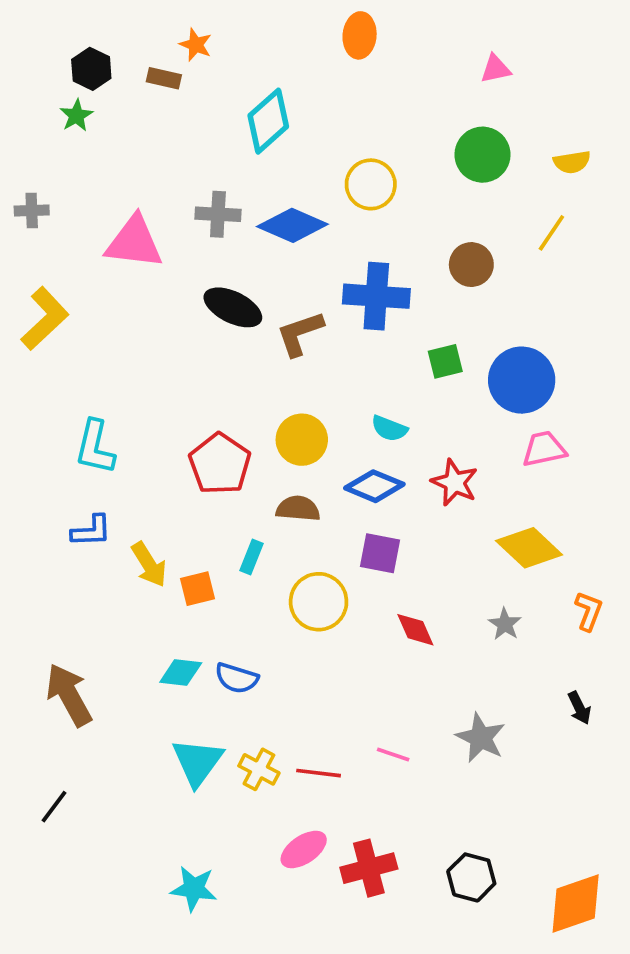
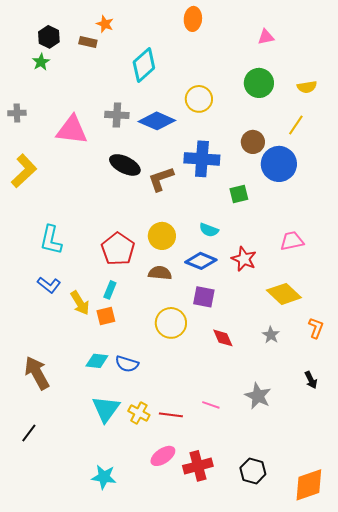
blue circle: (522, 380) -> (279, 164), moved
blue L-shape: (91, 531) -> (49, 285), turned 40
cyan rectangle: (251, 557) -> (110, 290), moved

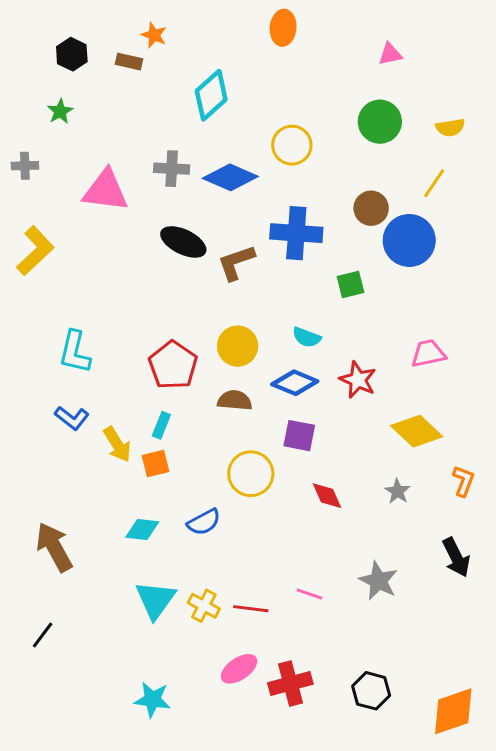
green star: (41, 62) -> (60, 111), moved
blue semicircle: (127, 364) -> (204, 522), moved, turned -45
black arrow: (311, 380) -> (456, 557), size x1.5

